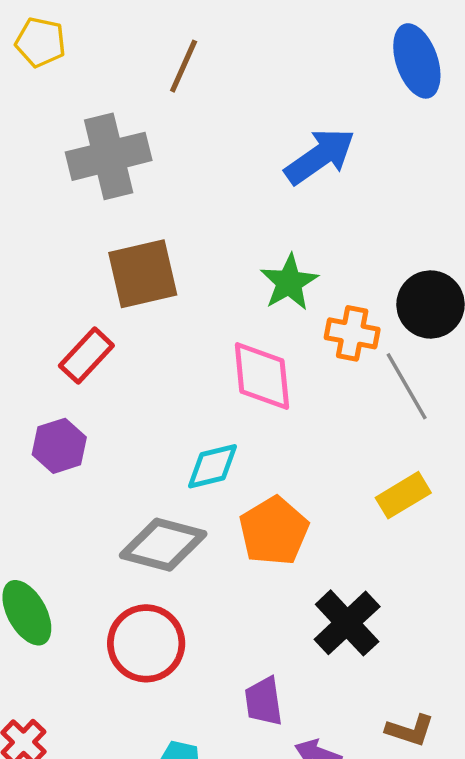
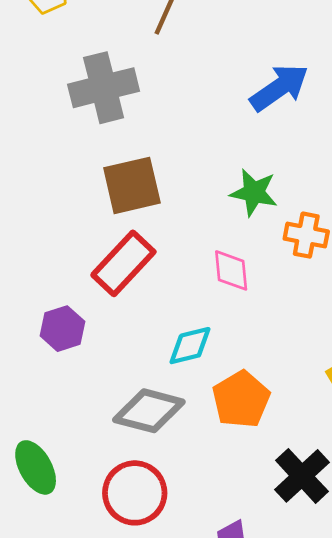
green star: (289, 282) -> (254, 193), turned -30
red rectangle: (86, 356) -> (123, 263), moved, size x1.4
pink diamond: (262, 376) -> (231, 270), size x0.7

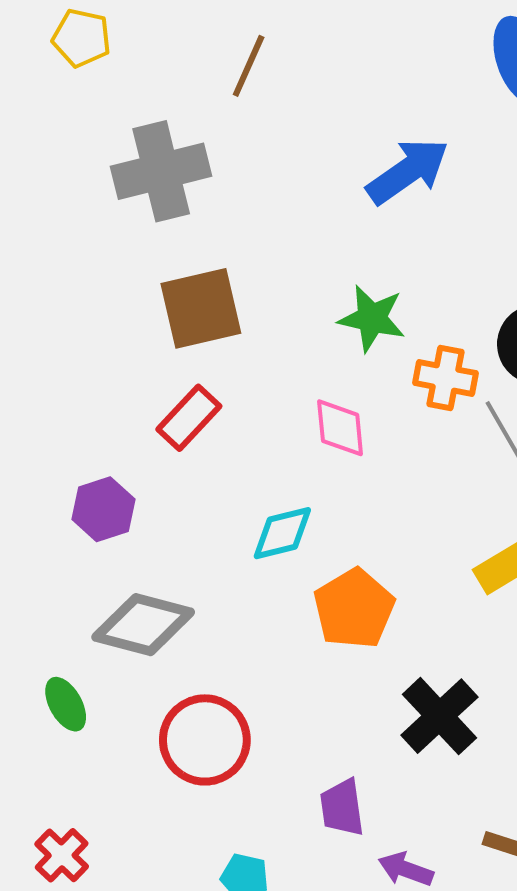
red rectangle: (123, 263) -> (189, 418), size x0.7
gray diamond: (149, 411) -> (143, 625), moved
green ellipse: (36, 467) -> (66, 704), size x0.7

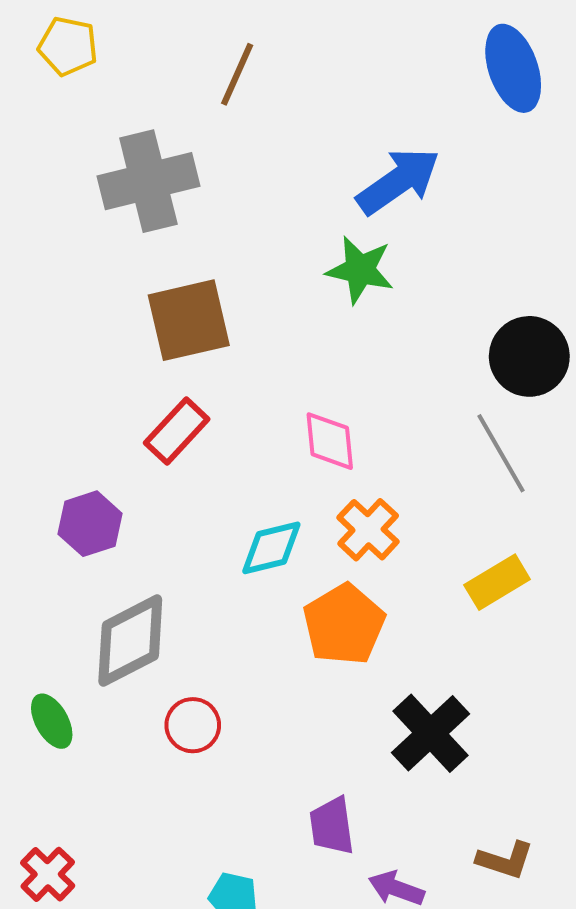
green star: (372, 318) -> (360, 270), moved
orange cross: (445, 378) -> (368, 530), moved, turned 32
gray diamond: (143, 625) -> (130, 641), turned -42
red circle: (205, 740) -> (193, 725), moved, size x0.6

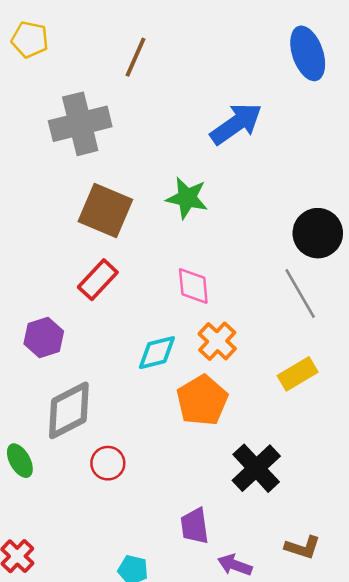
green star: (360, 270) -> (187, 198), moved
brown square: (189, 320) -> (105, 211), turned 36

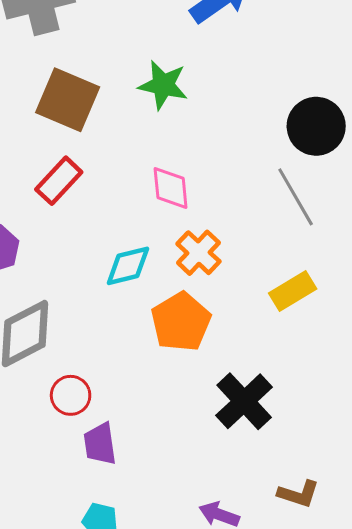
purple trapezoid: (195, 526) -> (100, 444), moved

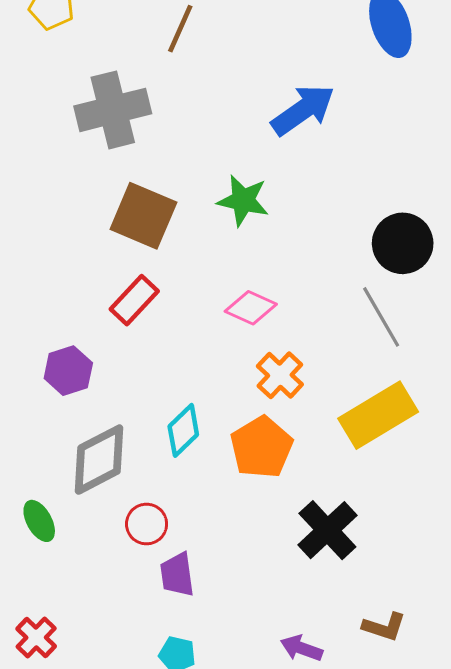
pink diamond: (171, 188) -> (251, 308), turned -60
cyan diamond: (128, 266) -> (183, 430), moved, turned -30
yellow rectangle: (293, 291) -> (378, 415), size x1.6

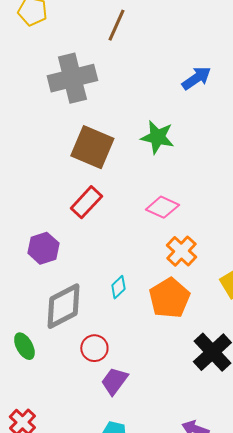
blue arrow: (303, 110) -> (196, 78), size x0.7
cyan diamond: (183, 430) -> (118, 287), size x0.7
purple trapezoid: (177, 575) -> (114, 381), turned 44

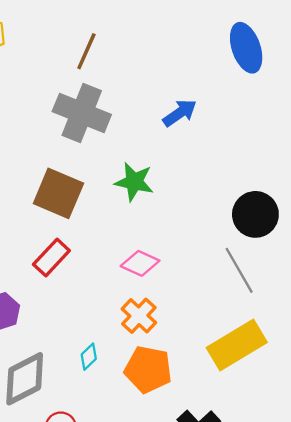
gray cross: (72, 78) -> (82, 113), moved, turned 36
orange cross: (181, 251) -> (139, 316), moved
orange pentagon: (169, 298) -> (148, 369), turned -30

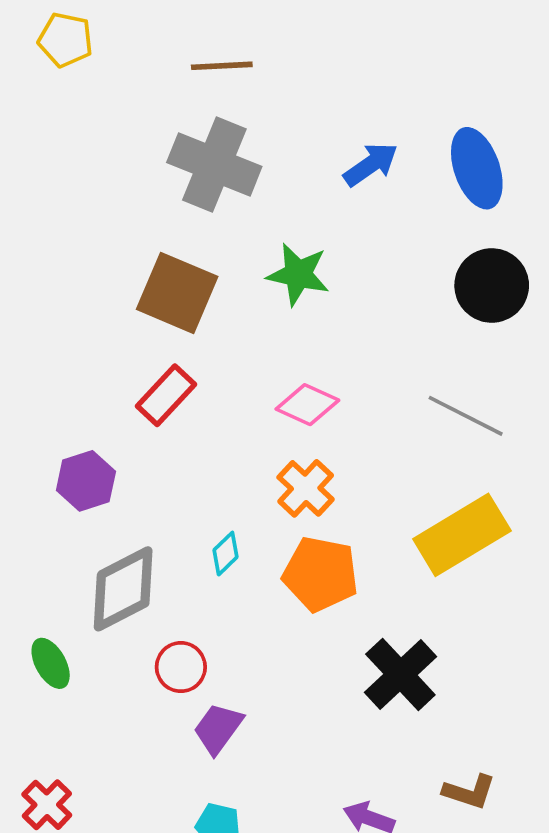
blue ellipse: (246, 48) -> (477, 168), moved
brown line: (86, 51) -> (222, 66), turned 63
black circle: (255, 214) -> (492, 285), moved
gray line: (239, 270) -> (466, 416), turned -33

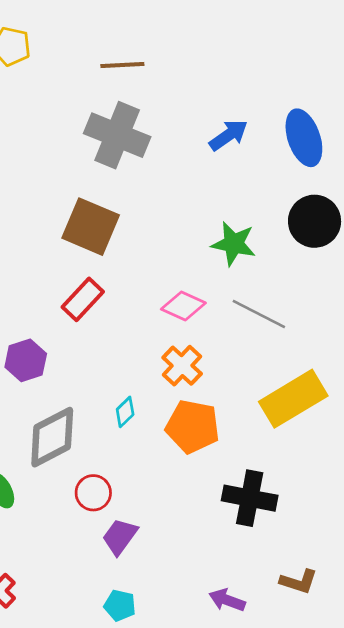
green star: (298, 274) -> (234, 244), moved
gray line: (466, 416) -> (259, 314), moved
black cross: (400, 674) -> (250, 498), turned -36

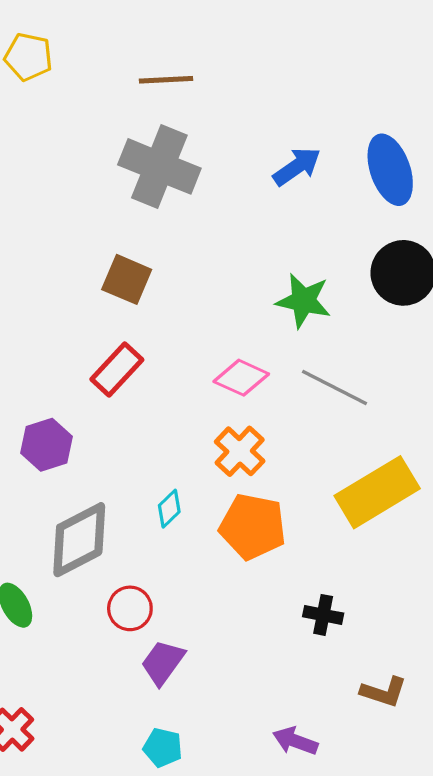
brown square: (91, 227) -> (127, 279), size x0.7
black cross: (250, 498) -> (323, 615), size x0.6
brown L-shape: (299, 582) -> (384, 692), moved

